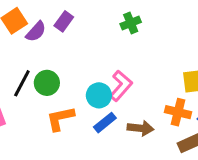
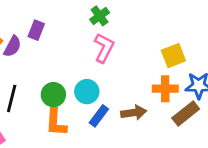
green circle: (47, 83) -> (53, 95), moved
pink L-shape: (121, 86) -> (104, 48), moved
orange L-shape: (60, 119) -> (56, 122), turned -60

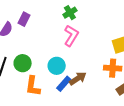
green circle: (53, 95) -> (23, 63), moved
brown arrow: (134, 113) -> (78, 79), moved, turned -30

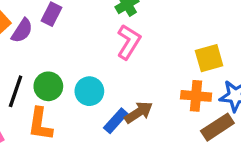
cyan circle: (57, 66) -> (89, 91), moved
orange L-shape: (33, 86) -> (40, 124), moved

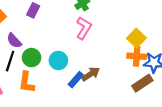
purple semicircle: (22, 31) -> (14, 41), moved, turned 105
yellow square: (209, 58) -> (136, 38), turned -30
orange cross: (196, 96) -> (137, 56), moved

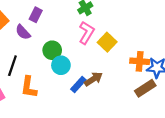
yellow square: (136, 38) -> (107, 42), moved
purple semicircle: (14, 41) -> (23, 32), moved
green circle: (32, 58) -> (52, 50), moved

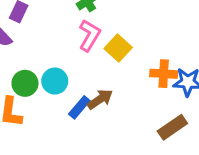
green circle: (52, 50) -> (25, 83), moved
brown rectangle: (145, 88) -> (172, 127), moved

